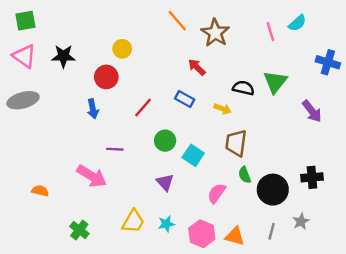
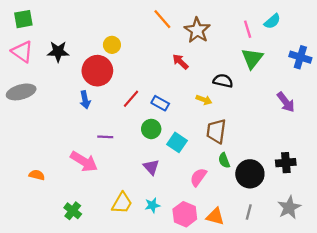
red circle: (106, 77) -> (97, 71), size x1.4
green triangle: (275, 82) -> (252, 58), moved
blue rectangle: (185, 99) -> (160, 103), moved
gray star: (301, 221) -> (289, 207), moved, size x1.5

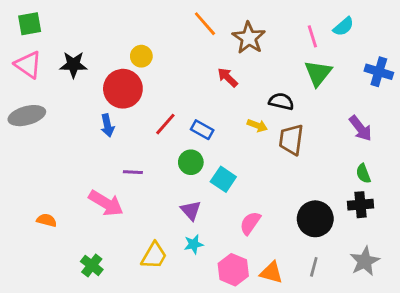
brown trapezoid: (216, 131) -> (291, 140), moved
green semicircle: (224, 160) -> (363, 174), moved
cyan star: (152, 205) -> (194, 244), moved

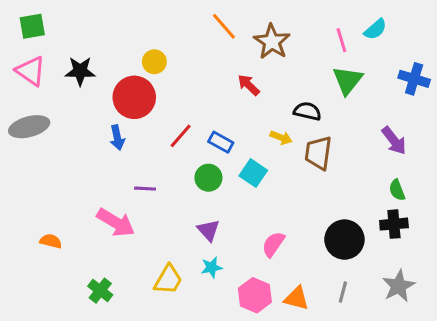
cyan square: (223, 179) -> (253, 173), moved

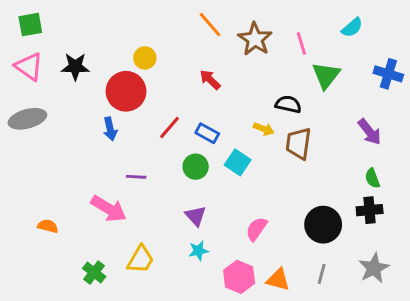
pink line: (341, 40) -> (301, 43), moved
red arrow: (249, 85) -> (210, 80), moved
yellow trapezoid: (168, 280) -> (140, 259), moved

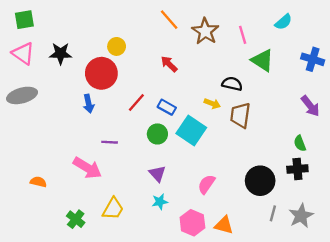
green triangle: (326, 75) -> (262, 60), turned -35
purple arrow: (370, 132) -> (310, 106), moved
cyan square: (238, 162) -> (191, 130), size x1.4
gray line: (322, 274) -> (273, 213), moved

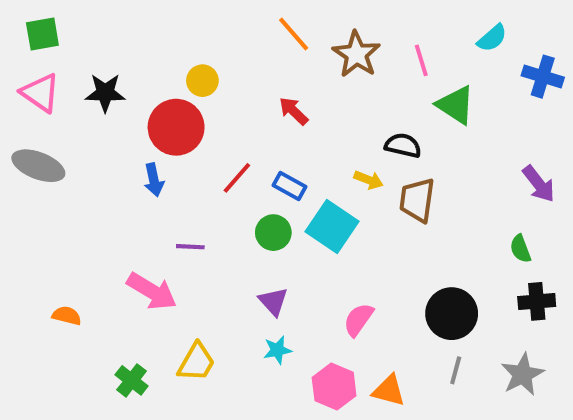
blue cross: (313, 59) -> (543, 77), moved
gray ellipse: (22, 95) -> (38, 166), turned 36
black cross: (297, 169) -> (537, 301), moved
gray line: (273, 213) -> (456, 370), moved

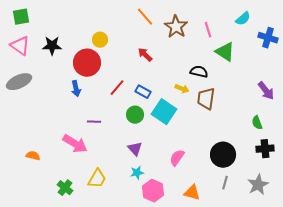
gray ellipse: (38, 166) -> (19, 82), turned -45
pink hexagon: (334, 387) -> (153, 191), moved

